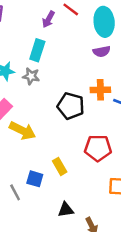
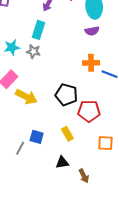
black pentagon: (71, 106) -> (66, 95), moved
yellow rectangle: (60, 166) -> (67, 134), moved
gray line: (15, 192) -> (20, 148), turned 56

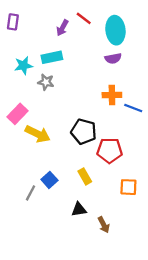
cyan rectangle: (39, 30) -> (52, 57), turned 60
cyan star: (12, 47) -> (23, 66), moved
blue square: (37, 137) -> (49, 180), turned 32

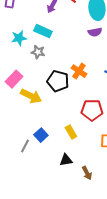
cyan rectangle: (52, 57) -> (43, 31), turned 36
orange cross: (112, 95) -> (79, 71), moved, turned 35
black pentagon: (84, 132) -> (58, 81), moved

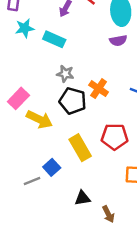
cyan star: (19, 38) -> (25, 28), moved
gray star: (38, 52) -> (65, 74), moved
yellow rectangle: (71, 132) -> (80, 148), moved, size x1.5
gray line: (25, 146) -> (32, 181), turned 40

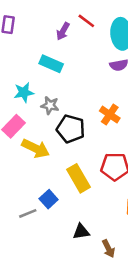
cyan star: (25, 28) -> (24, 92), moved
gray star: (65, 74) -> (50, 105), moved
orange cross: (99, 89) -> (110, 115), moved

